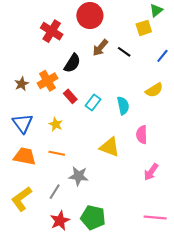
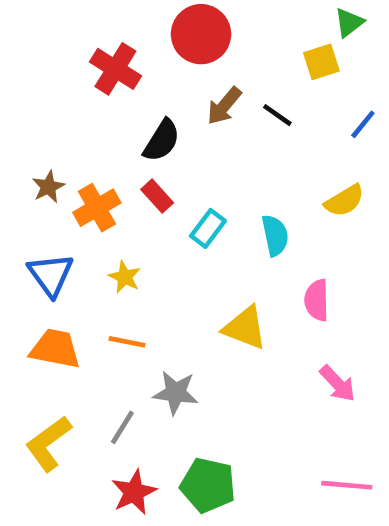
orange cross: (47, 81) -> (97, 208), moved
red rectangle: (70, 96) -> (157, 196), moved
pink arrow: (151, 172) -> (337, 383), turned -78

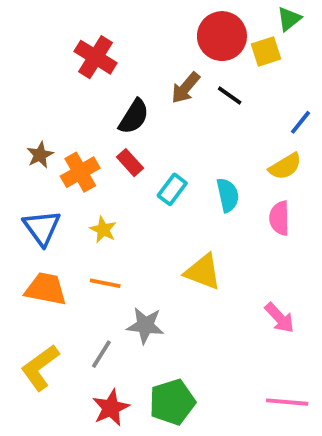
red circle: (201, 34) -> (222, 36), moved
blue line: (363, 124) -> (301, 122), moved
pink semicircle: (317, 300) -> (279, 218), moved
green pentagon: (208, 485) -> (172, 402), turned -30

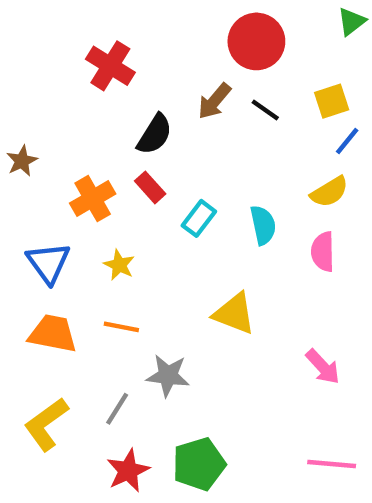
green triangle: (289, 19) -> (352, 22), moved
yellow square: (266, 51) -> (332, 101), moved
brown star: (40, 155) -> (22, 161), moved

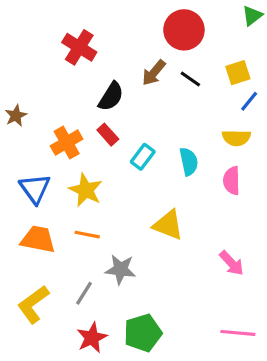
yellow semicircle: (329, 192) -> (236, 138), turned 32
yellow star: (119, 265) -> (86, 190), size x1.5

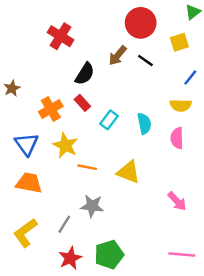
yellow square: (238, 73) -> (179, 42), moved
orange line: (87, 235) -> (87, 167), moved

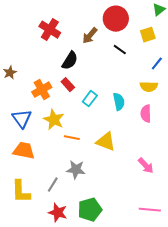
brown arrow: (118, 56) -> (90, 36), moved
yellow L-shape: (25, 233) -> (21, 192), turned -55
red star: (70, 258) -> (58, 213), turned -30

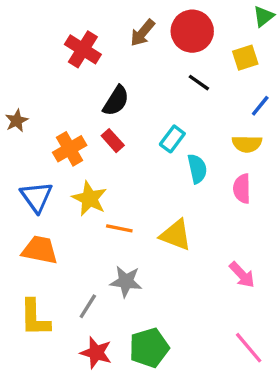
brown arrow: (90, 36) -> (143, 33), moved
cyan rectangle: (90, 99) -> (172, 139), moved
pink line: (150, 210) -> (249, 348), turned 45

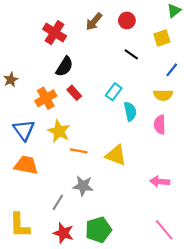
red circle: (192, 31) -> (127, 20), size x0.6
black semicircle: (116, 101) -> (64, 67), moved
pink arrow: (242, 275) -> (160, 182), turned 138
yellow L-shape: (35, 318) -> (19, 225), moved

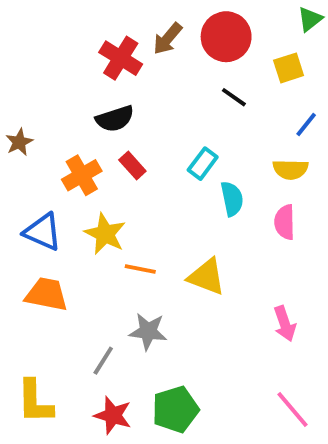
red circle: (127, 20) -> (226, 37), size x1.6
red cross: (55, 33) -> (121, 58), moved
black semicircle: (64, 67) -> (115, 119), turned 40
blue triangle: (24, 130) -> (43, 232), turned -30
pink arrow: (160, 182) -> (285, 324), turned -114

